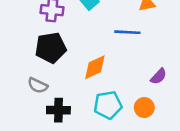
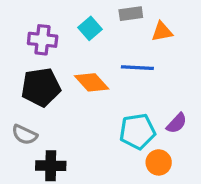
orange diamond: (95, 67) -> (92, 82), moved, turned 72
cyan pentagon: (108, 105) -> (137, 131), moved

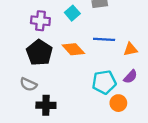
orange triangle: (162, 32) -> (130, 49), moved
black pentagon: (41, 87) -> (39, 53), turned -30

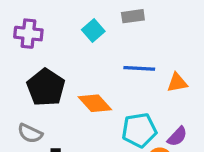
purple cross: (40, 21) -> (28, 34), moved
orange diamond: (73, 49) -> (95, 103), moved
purple semicircle: (130, 77) -> (177, 136), moved

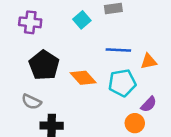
cyan pentagon: (139, 130) -> (122, 83), moved

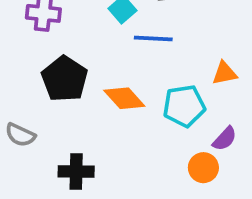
blue line: (118, 50) -> (153, 38), moved
gray semicircle: (31, 102) -> (20, 135), moved

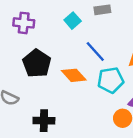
blue line: (153, 38) -> (95, 52), moved, turned 45

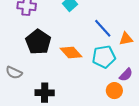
blue line: (95, 52) -> (103, 28), moved

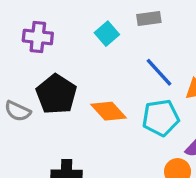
gray semicircle: (14, 73) -> (18, 111), moved

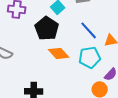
black pentagon: (56, 94) -> (47, 28), moved

